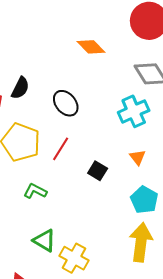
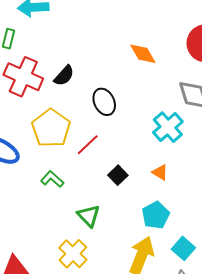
cyan cross: (134, 111) -> (168, 127), turned -32
orange triangle: (138, 157) -> (160, 172), turned -36
green triangle: (44, 241) -> (89, 216), moved

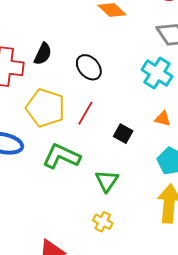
green L-shape: (52, 179) -> (61, 156), size x1.6
green triangle: (89, 216) -> (107, 181), turned 35
yellow cross: (73, 254) -> (103, 222), size x0.7

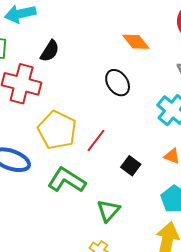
black semicircle: (43, 54) -> (50, 51), moved
black ellipse: (89, 67) -> (118, 83), moved

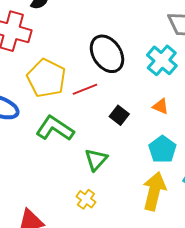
black ellipse: (118, 83) -> (107, 54), moved, size x1.4
red line: (96, 140) -> (85, 89), turned 30

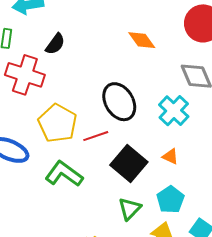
black square: (119, 115) -> (129, 164), size x1.8
green triangle: (96, 160) -> (130, 209), moved

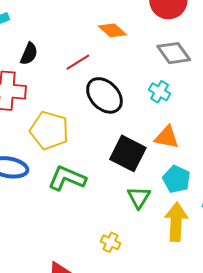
cyan cross: (174, 111) -> (160, 92), size x0.7
red line: (96, 136) -> (78, 62), moved
orange triangle: (170, 156) -> (167, 137), size x1.5

